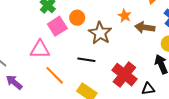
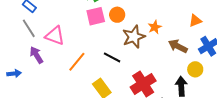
orange star: (125, 16) -> (155, 27), moved
pink triangle: (40, 49) -> (55, 36), moved
orange line: (55, 75) -> (77, 62), turned 65

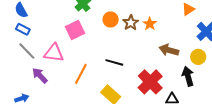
pink square: (96, 16) -> (75, 30), moved
brown star: (134, 37) -> (131, 23), moved, size x0.7
brown arrow: (178, 46) -> (169, 50), moved

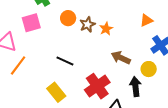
orange line: (81, 74) -> (18, 66), moved

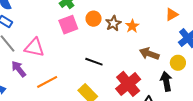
pink square: (31, 23) -> (68, 25), moved
orange line: (18, 66) -> (47, 82), moved, turned 30

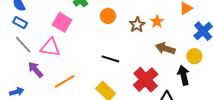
brown star: (113, 23) -> (137, 25), moved
pink square: (68, 25) -> (62, 22), moved, turned -36
orange star: (132, 26) -> (157, 22), moved

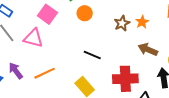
orange circle: (108, 16) -> (85, 13), moved
purple arrow: (35, 70) -> (16, 71), moved
red cross: (146, 80) -> (125, 79), turned 35

